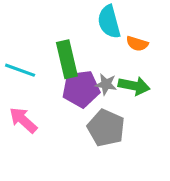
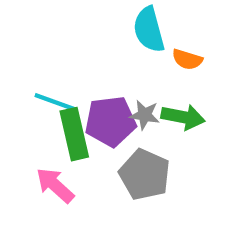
green rectangle: (67, 59) -> (74, 134), moved
cyan line: (20, 70) -> (55, 102), moved
pink arrow: (23, 120) -> (55, 185), moved

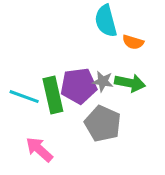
cyan line: (55, 102) -> (24, 97), moved
pink arrow: (55, 185) -> (39, 149), moved

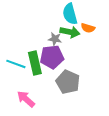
gray star: (103, 81) -> (55, 39), moved
green arrow: (130, 83) -> (70, 32), moved

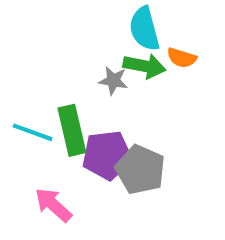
purple pentagon: (52, 57) -> (107, 155), moved

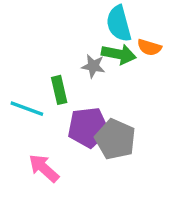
green rectangle: (72, 130) -> (59, 90), moved, size x0.7

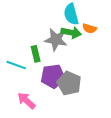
gray star: (93, 66) -> (56, 40), size x1.6

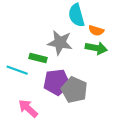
green arrow: (71, 33) -> (96, 48), moved
green rectangle: (36, 54) -> (38, 58), turned -63

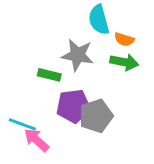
cyan line: (17, 70) -> (22, 124), moved
gray pentagon: (74, 90) -> (96, 116), turned 30

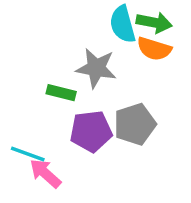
orange semicircle: (124, 39) -> (154, 49), size x1.4
green arrow: (124, 62) -> (154, 22), moved
gray pentagon: (96, 116) -> (135, 124), moved

